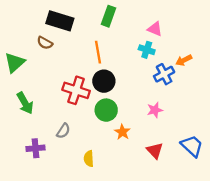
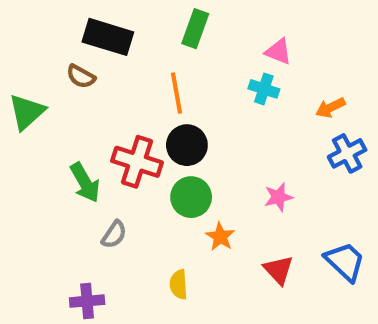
blue cross: (164, 74) -> (347, 153), moved
green arrow: (25, 103) -> (85, 183), moved
purple cross: (36, 148) -> (87, 301), moved
yellow semicircle: (89, 159) -> (179, 284), moved

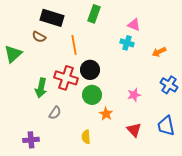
orange line: (177, 93) -> (74, 45), moved
blue cross: (347, 153) -> (169, 85), moved, turned -30
green arrow: (85, 183) -> (41, 88), turned 42
blue trapezoid: (345, 262) -> (166, 126), turned -145
purple cross: (87, 301) -> (31, 140), moved

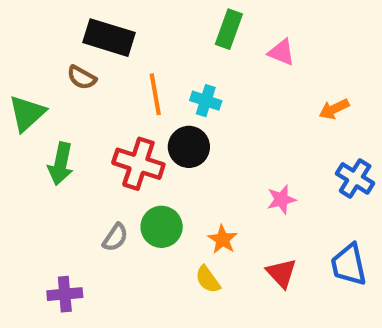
green rectangle: (94, 14) -> (229, 29), moved
cyan cross: (127, 43) -> (206, 101), moved
green arrow: (41, 88) -> (61, 164), moved
green circle: (92, 95) -> (162, 227), moved
yellow semicircle: (86, 137) -> (208, 279), moved, turned -32

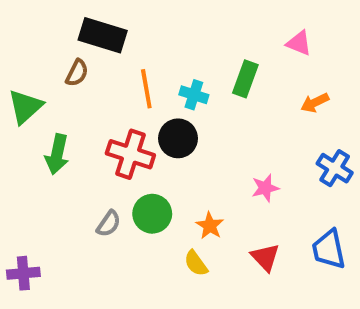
green rectangle: (229, 29) -> (245, 79), moved
pink triangle: (281, 52) -> (299, 43), moved
brown semicircle: (82, 77) -> (77, 73), turned -92
purple cross: (65, 294) -> (23, 273), moved

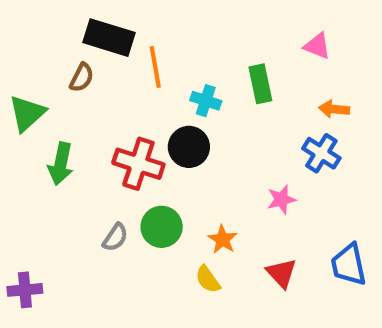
green rectangle: (245, 79) -> (260, 84), turned -32
orange line: (146, 89) -> (155, 67), moved
orange arrow: (315, 103) -> (334, 109), turned 32
blue cross: (335, 168) -> (321, 153), moved

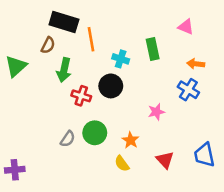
green arrow: (61, 164) -> (64, 70), moved
red cross: (138, 164) -> (81, 96), size x0.7
pink star: (281, 199) -> (156, 112), moved

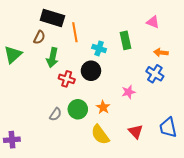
orange star: (130, 140) -> (103, 107), moved
yellow semicircle: (122, 164) -> (100, 135), size x1.5

